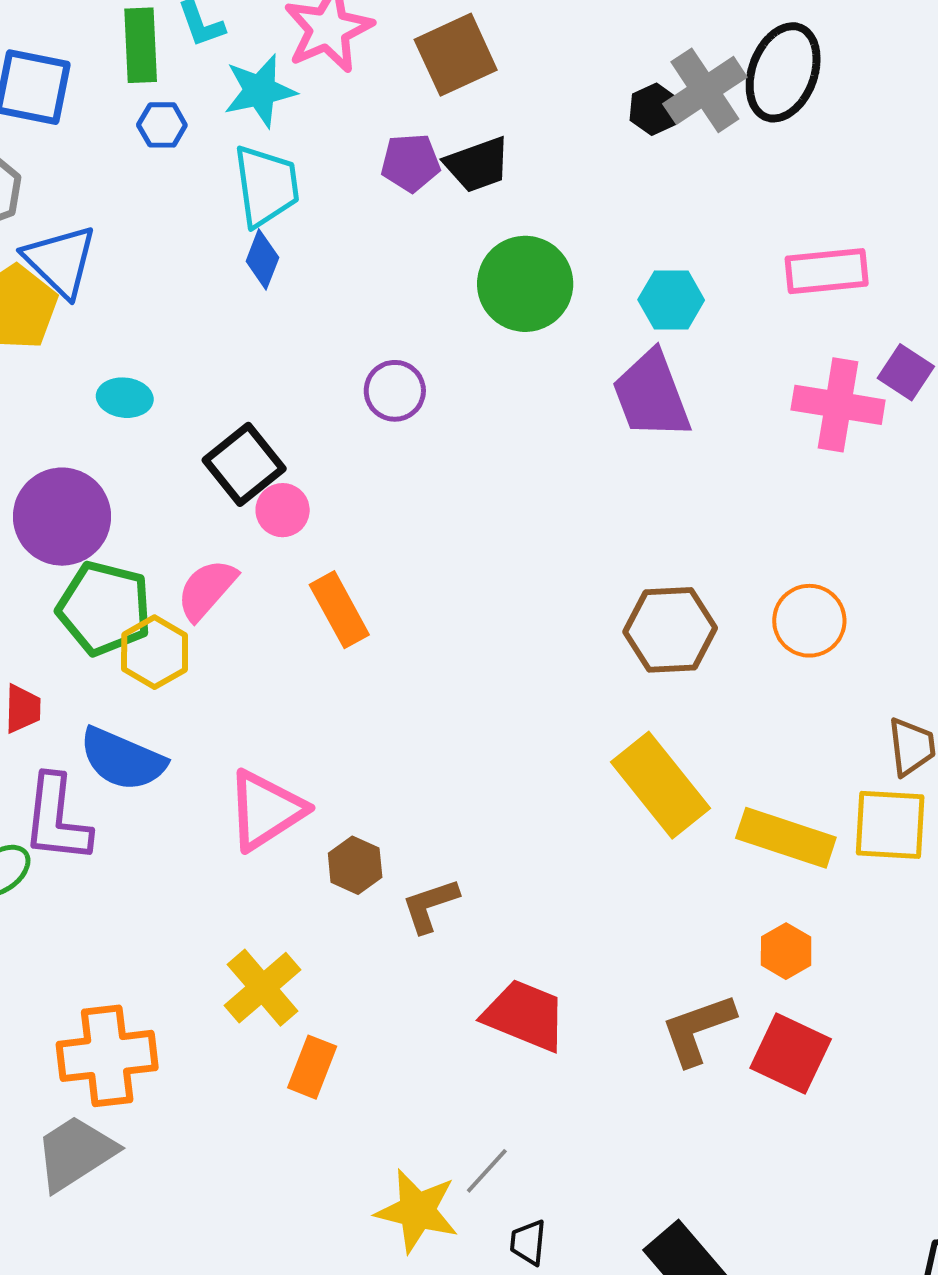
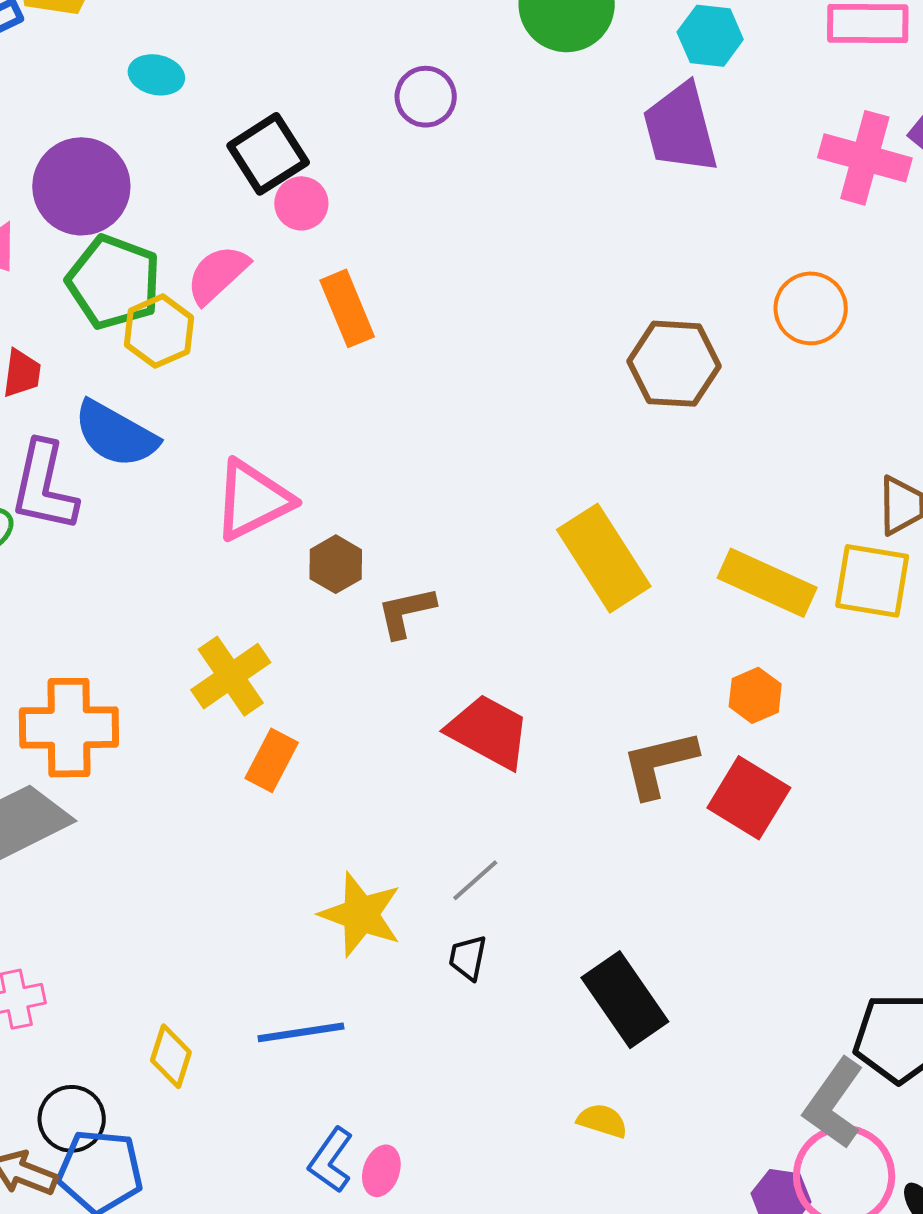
orange circle: (809, 621) -> (811, 308), moved
yellow rectangle: (661, 785) -> (604, 558), moved
gray line: (487, 1171) -> (475, 880), moved

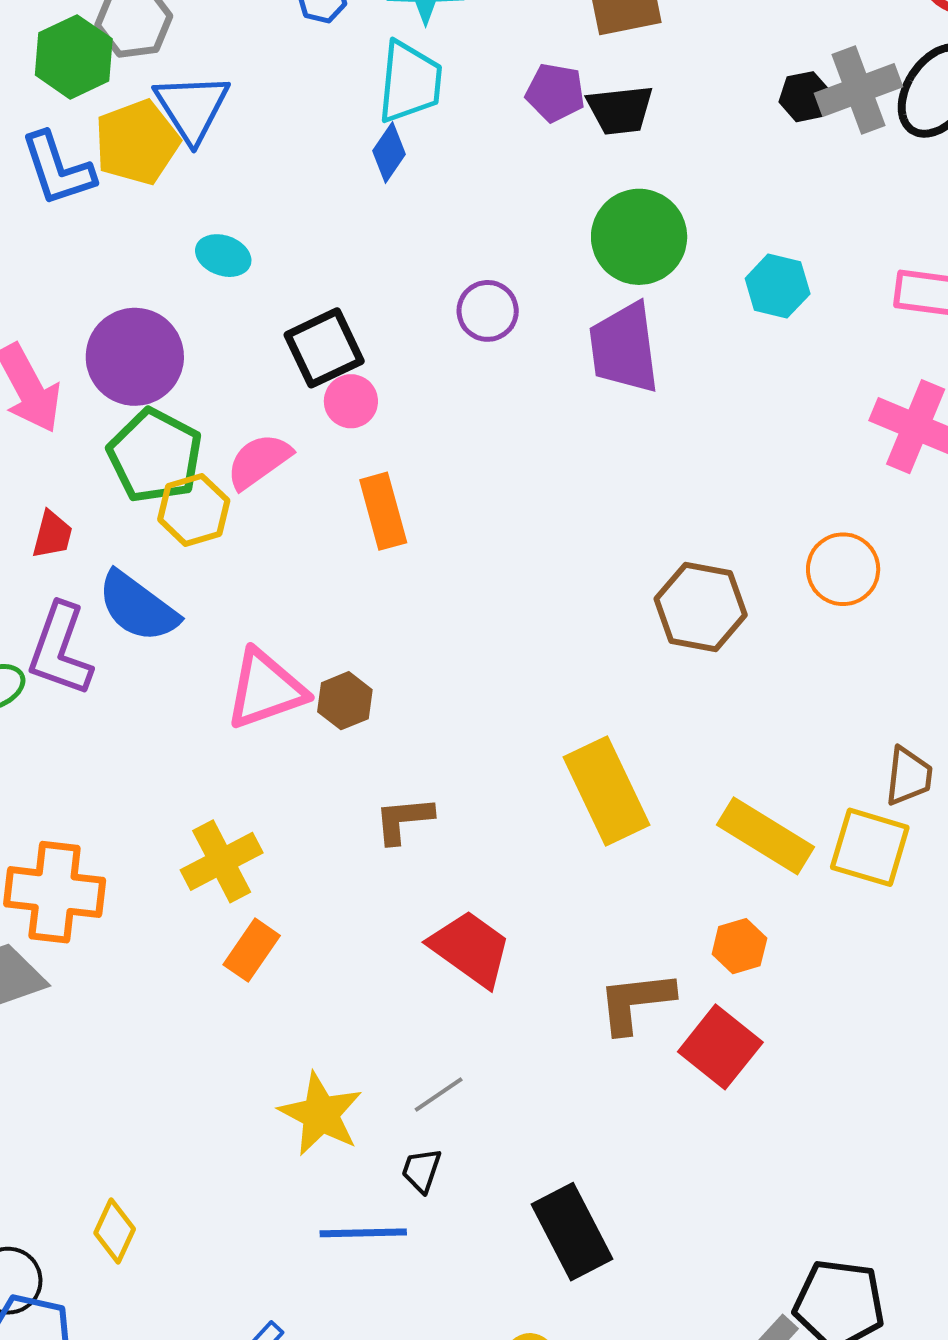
purple trapezoid: (680, 128) -> (624, 348), moved
brown hexagon: (336, 564) -> (345, 701), moved
blue line: (301, 1032) -> (363, 1233), moved

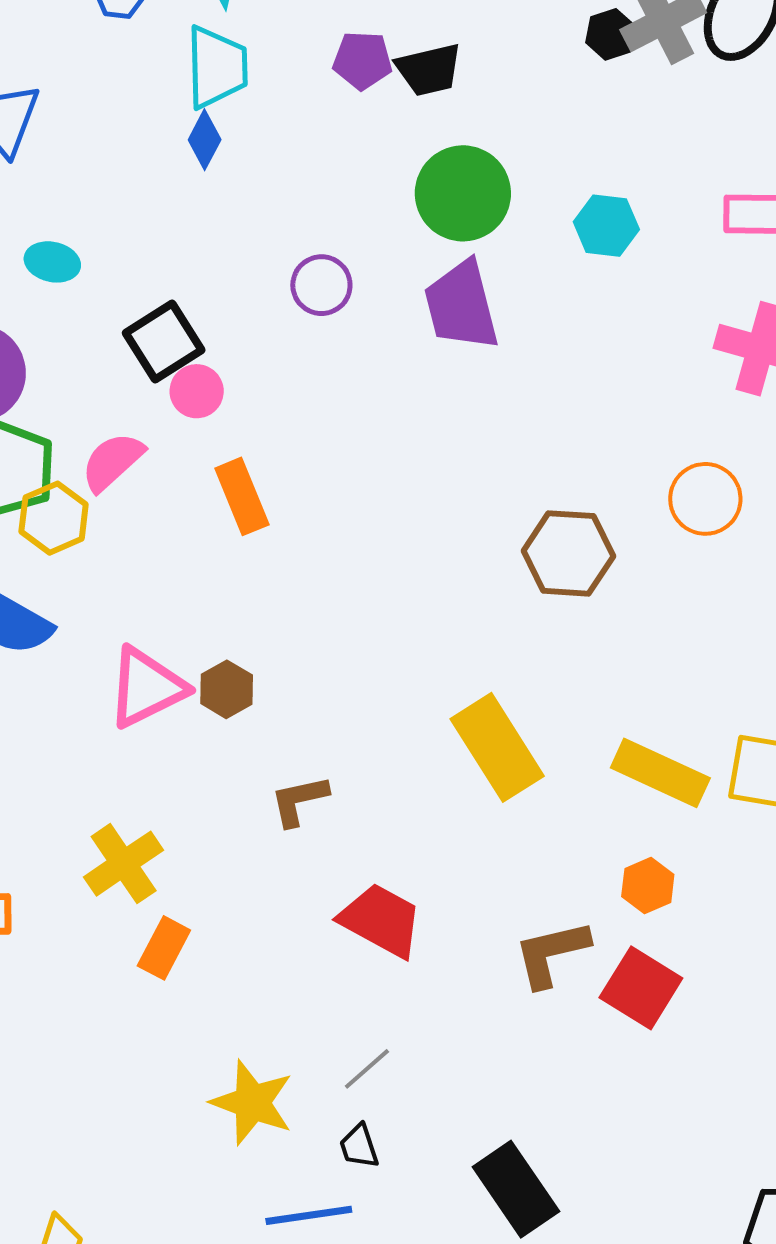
black trapezoid: (421, 1170) -> (359, 1146), turned -30

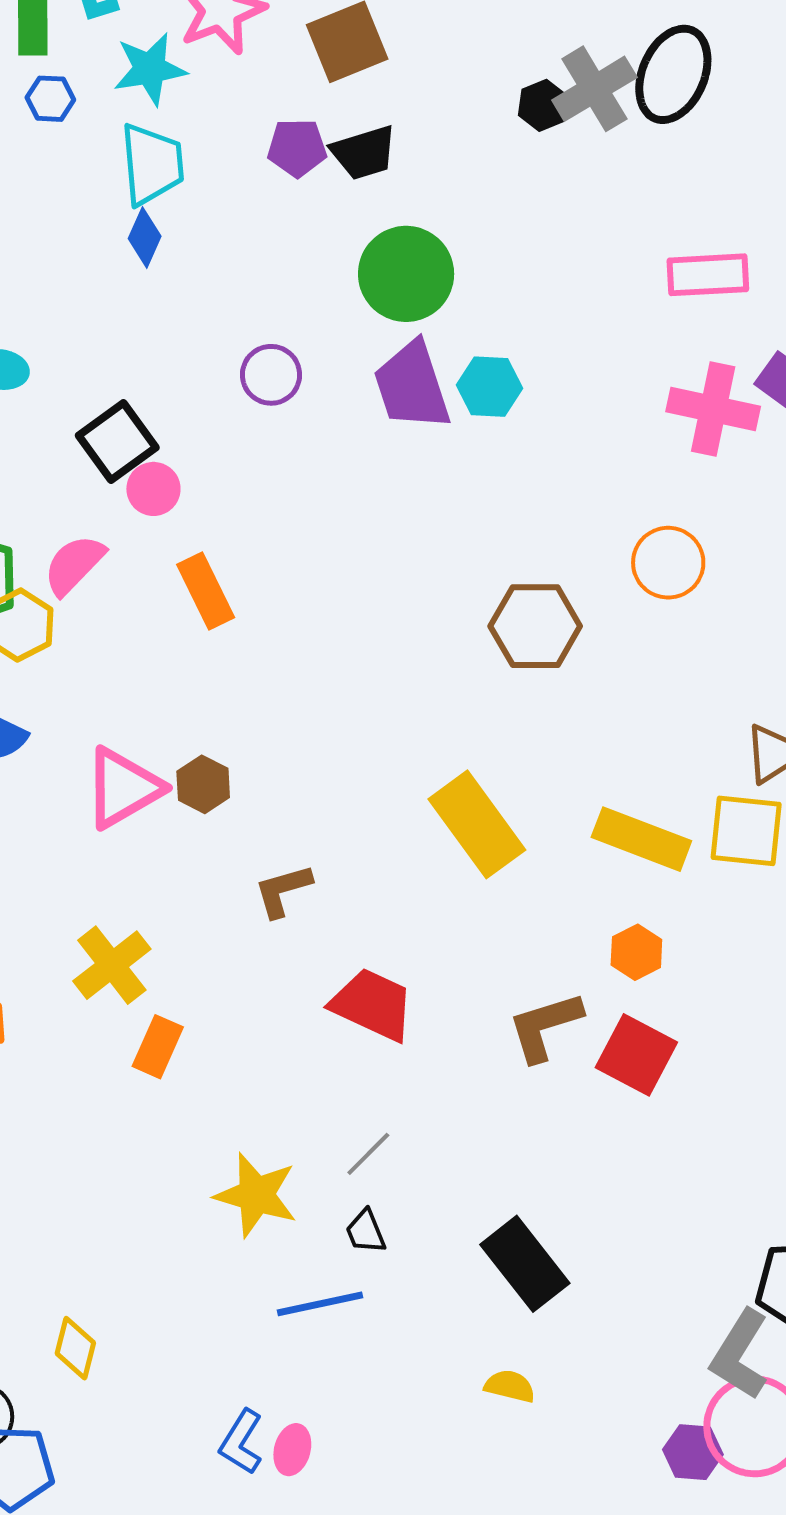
cyan hexagon: (606, 226) -> (489, 387), moved

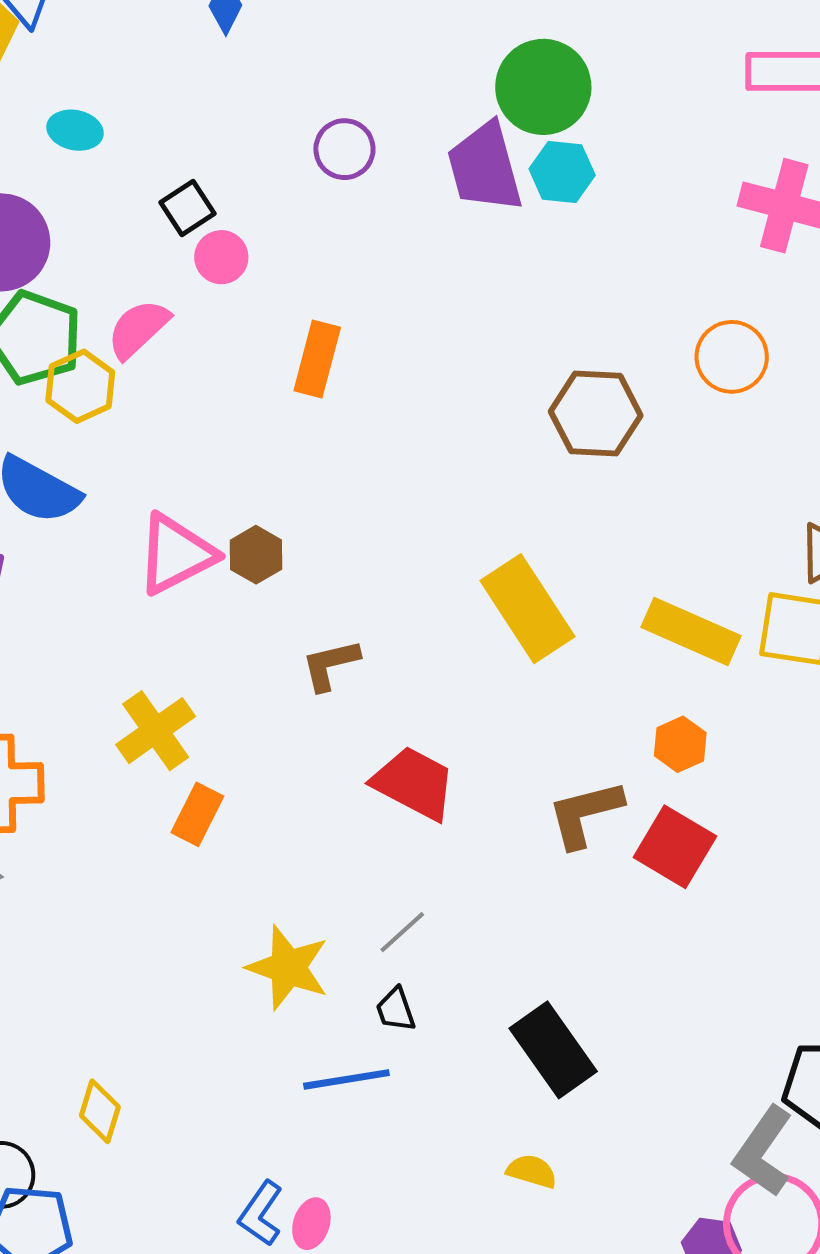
green circle: (406, 274) -> (543, 87), moved
black square: (117, 442) -> (188, 208), size x0.7
orange rectangle: (206, 591) -> (317, 359), moved, turned 38

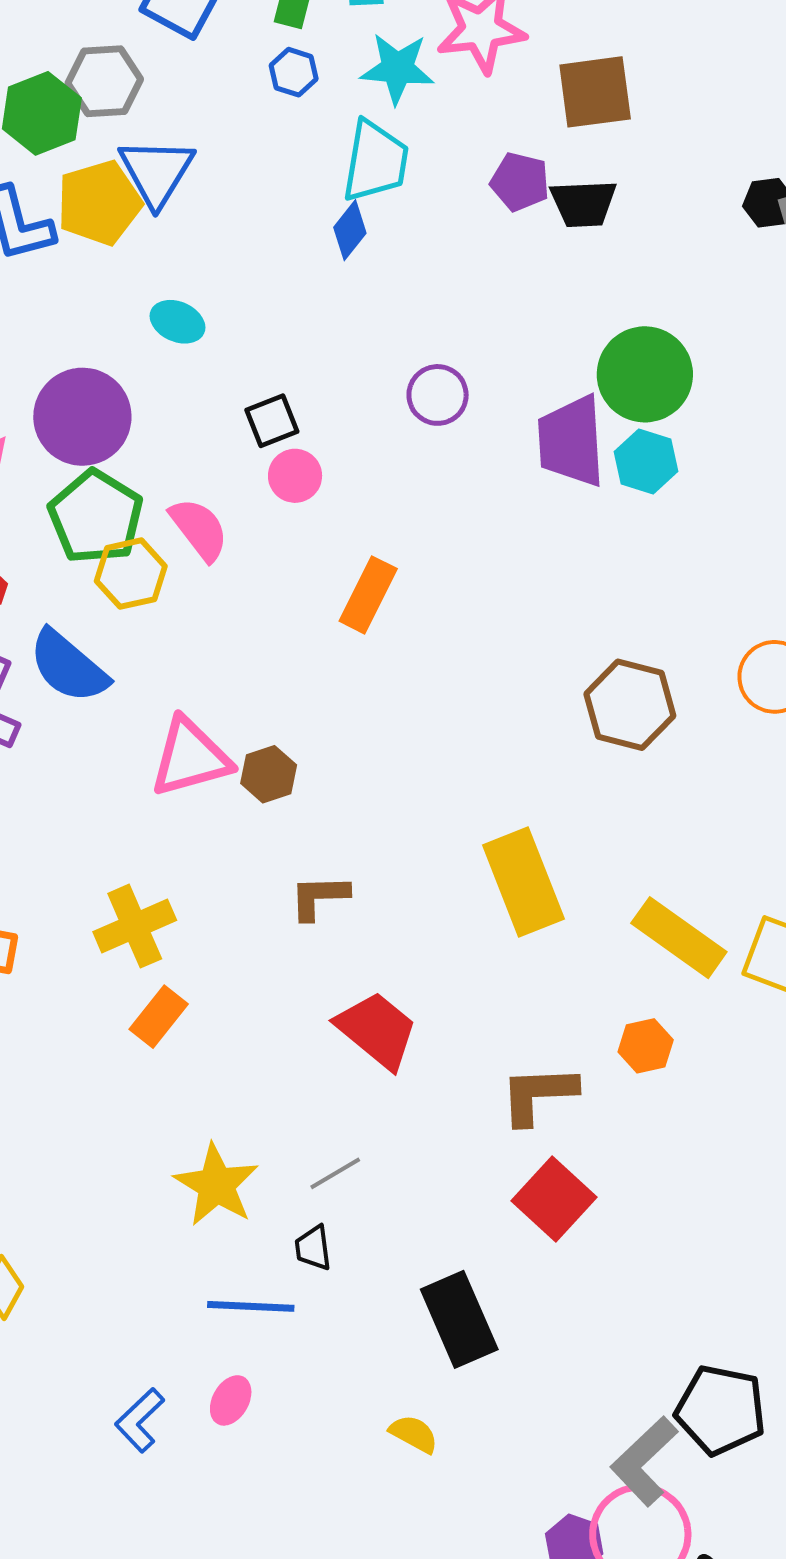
pink semicircle: (138, 329) -> (199, 529), turned 84
red square: (675, 847) -> (554, 1199), moved
pink ellipse: (311, 1224) -> (231, 1400), moved

